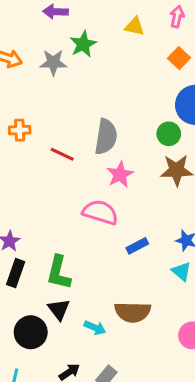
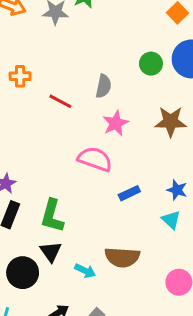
green circle: (169, 134) -> (151, 64), moved
gray semicircle: (106, 137) -> (103, 86), size x0.7

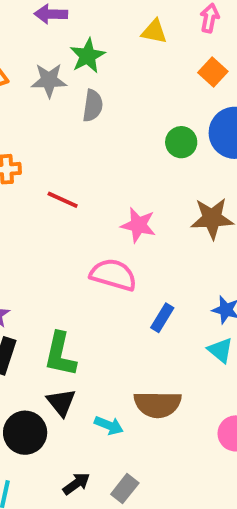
gray semicircle: (103, 86) -> (93, 106), moved
pink star: (116, 123) -> (138, 225), turned -30
blue rectangle: (129, 193) -> (162, 318), turned -30

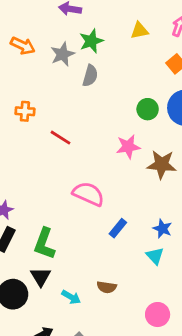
yellow triangle: (154, 32) -> (139, 31), turned -30
gray star: (49, 80) -> (63, 54), turned -30
pink star: (138, 225) -> (128, 147), moved, turned -30
brown semicircle: (158, 404) -> (107, 287), size x0.6

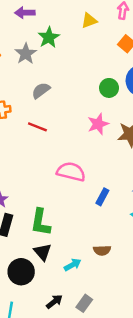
gray semicircle: (90, 76) -> (41, 90), moved, turned -132
cyan arrow: (71, 297) -> (73, 265), turned -49

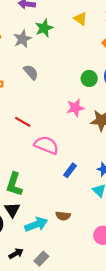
yellow triangle: (89, 21) -> (81, 19), turned 48
gray semicircle: (41, 90) -> (31, 72), turned 77
red line: (37, 127) -> (23, 122), moved
cyan arrow: (73, 265) -> (36, 224), size x1.5

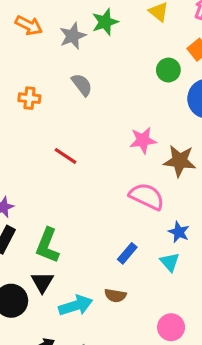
green circle: (89, 78) -> (168, 70), moved
pink semicircle: (46, 145) -> (147, 196), moved
blue rectangle: (70, 170) -> (127, 253), moved

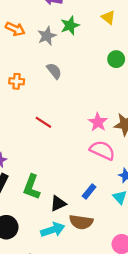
pink star: (143, 140) -> (98, 122), moved, turned -30
black triangle: (42, 282) -> (58, 203), moved, turned 35
brown semicircle: (115, 295) -> (81, 222), size x1.5

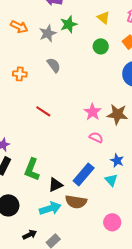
green circle: (116, 59) -> (101, 46), moved
pink semicircle: (102, 150) -> (96, 137), size x0.6
blue rectangle: (89, 191) -> (84, 174), size x1.6

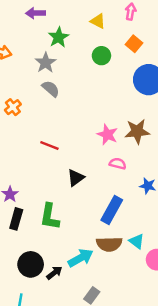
gray star: (48, 33) -> (46, 63), moved
orange cross: (20, 74) -> (13, 107), turned -32
cyan triangle: (111, 180) -> (137, 241), moved
black triangle: (55, 185) -> (76, 178), moved
black arrow: (30, 235) -> (54, 273), moved

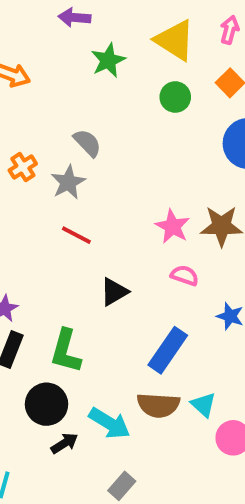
yellow triangle: (98, 21) -> (175, 40), size x1.6
gray star: (46, 63) -> (68, 182), moved
cyan arrow: (81, 258) -> (109, 423), turned 55
black circle: (31, 264) -> (46, 404), moved

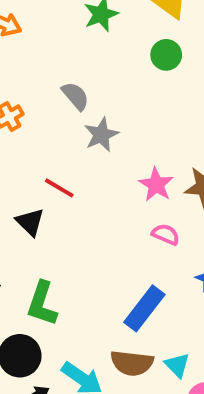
gray star: (68, 182) -> (101, 135), moved
black triangle: (114, 292) -> (30, 222), moved, turned -48

